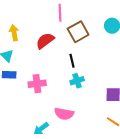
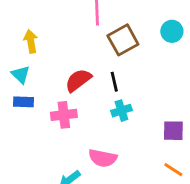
red semicircle: (45, 41) -> (78, 80), moved

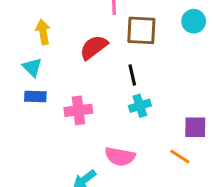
brown square: (123, 40) -> (141, 30), turned 32
red semicircle: (78, 80) -> (94, 47), moved
orange line: (173, 170) -> (180, 156), moved

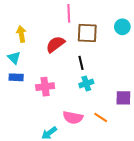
orange line: (180, 156) -> (101, 118), moved

